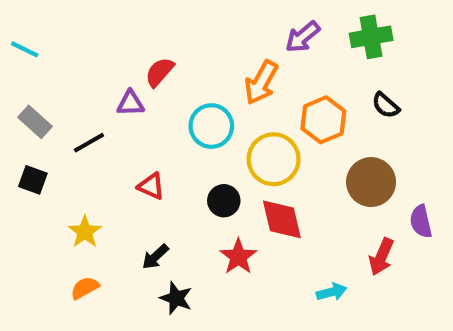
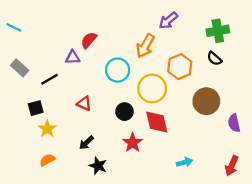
green cross: (371, 37) -> (218, 31), moved
black square: (33, 180) -> (36, 108), moved, turned -35
red arrow: (381, 257) -> (232, 166), moved

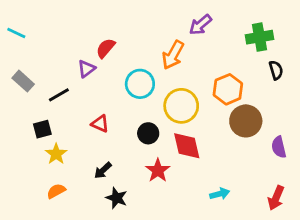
purple triangle: (73, 57) -> (86, 69), turned -35
black semicircle: (214, 59) -> (276, 70), moved, turned -147
orange hexagon: (180, 67) -> (228, 89), moved

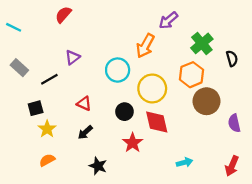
green cross: (260, 37) -> (202, 43), moved, turned -30
red semicircle: (106, 48) -> (63, 15), moved
black arrow: (103, 170) -> (85, 132), moved

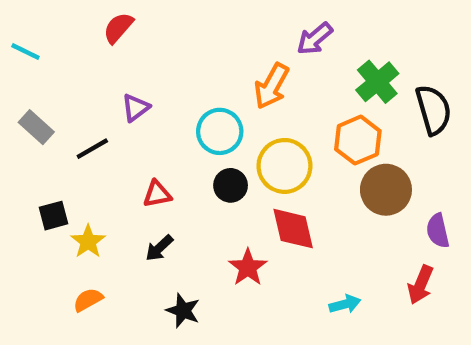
black semicircle: (232, 58) -> (433, 110), size x1.6
red triangle: (84, 104) -> (157, 194), turned -35
black square: (36, 108) -> (53, 216), moved
black circle: (124, 112) -> (231, 185), moved
red arrow: (232, 166) -> (420, 285), moved

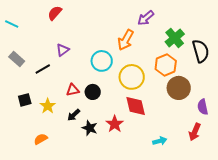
black circle: (231, 185) -> (93, 92), moved
yellow star: (88, 242) -> (48, 106), moved
black star: (183, 311) -> (90, 128), moved

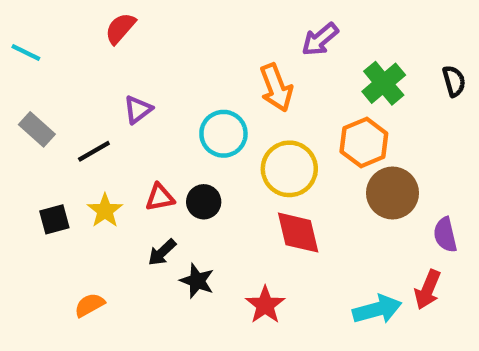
orange arrow: (126, 40) -> (276, 88), turned -50
black semicircle: (201, 51) -> (454, 81), moved, size x0.6
yellow star: (48, 106) -> (105, 211), moved
red star: (115, 124) -> (265, 305), moved
cyan arrow: (160, 141) -> (377, 309), moved, size x1.5

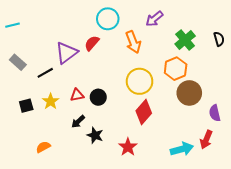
red semicircle: (120, 28) -> (92, 43), moved
cyan line: (26, 52) -> (12, 25), turned -40
purple triangle: (138, 110) -> (66, 53), size x1.6
cyan circle: (223, 134) -> (108, 19), moved
red diamond: (298, 233) -> (144, 112), turned 55

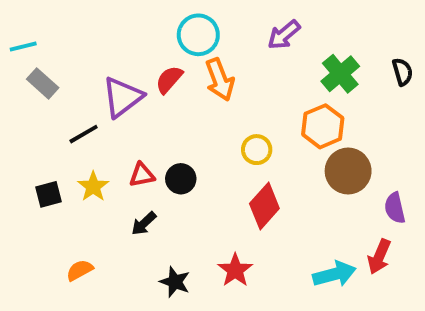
orange arrow: (133, 42) -> (220, 80), moved
gray rectangle: (18, 62) -> (43, 83), moved
yellow circle: (140, 81) -> (257, 150), size x0.6
black star: (95, 135) -> (175, 282), moved

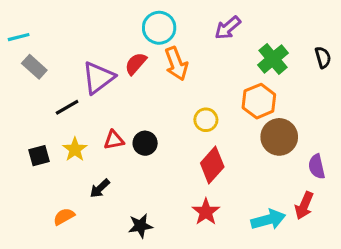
black arrow: (144, 224) -> (100, 188), moved
red star: (235, 270) -> (206, 212), moved
black star: (175, 282) -> (140, 226), turned -30

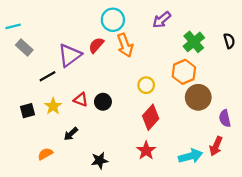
red triangle: (114, 140) -> (81, 100), turned 32

